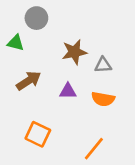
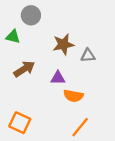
orange semicircle: (103, 99) -> (73, 96), moved
orange square: (38, 134) -> (20, 123), moved

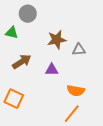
orange semicircle: (73, 96) -> (76, 91), moved
orange square: (20, 123) -> (14, 99), moved

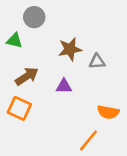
orange semicircle: (76, 91) -> (108, 112), moved
orange square: (14, 99) -> (19, 108), moved

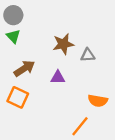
gray circle: (34, 17) -> (13, 15), moved
green triangle: (14, 41) -> (13, 36), turned 32

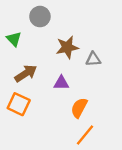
gray circle: (13, 15) -> (40, 17), moved
orange semicircle: (98, 101) -> (79, 108), moved, turned 108

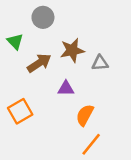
brown arrow: (26, 73) -> (39, 63), moved
orange square: (19, 104) -> (20, 111), turned 35

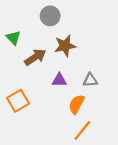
gray circle: (43, 17) -> (50, 16), moved
gray triangle: (100, 63) -> (90, 80), moved

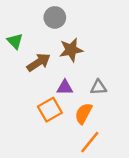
orange square: (18, 101) -> (50, 110), moved

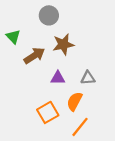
orange square: (50, 110) -> (48, 112), moved

